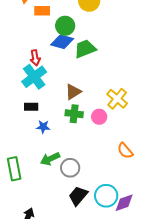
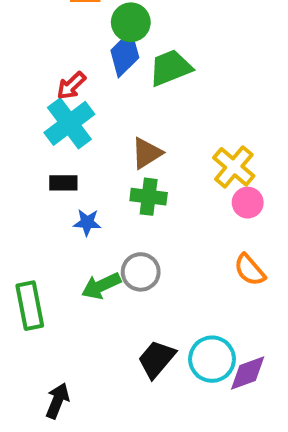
blue diamond: (62, 42) -> (125, 54), turned -60
red arrow: (35, 58) -> (71, 86), turned 56
pink circle: (99, 117) -> (248, 203), moved
gray circle: (70, 168) -> (141, 272), moved

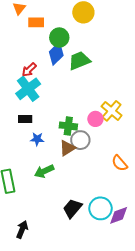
brown triangle: (147, 153) -> (67, 148), moved
pink circle: (248, 203) -> (95, 119), moved
gray circle: (141, 272) -> (80, 140), moved

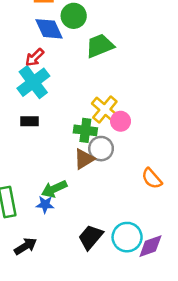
blue diamond: (56, 54) -> (49, 29), moved, turned -70
yellow cross: (112, 111) -> (105, 110), moved
blue star: (37, 139) -> (45, 205), moved
black arrow: (22, 230) -> (26, 246), moved, turned 36

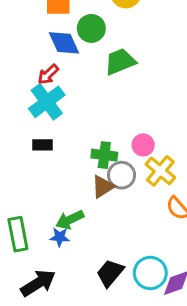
yellow cross: (105, 110) -> (160, 171), moved
black arrow: (26, 246) -> (38, 283), size x1.4

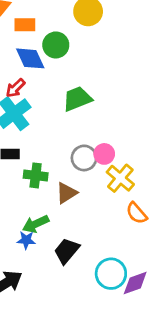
green trapezoid: (120, 62) -> (77, 99), moved
green cross: (104, 155) -> (36, 175), moved
gray circle: (122, 175) -> (84, 158), moved
black trapezoid: (110, 273) -> (67, 251), moved

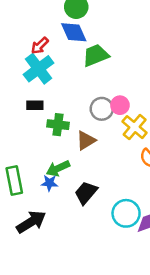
blue diamond: (30, 58) -> (74, 32), moved

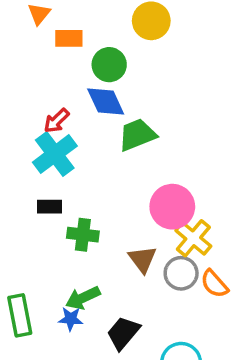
pink circle: (120, 105) -> (172, 207), size x1.6
gray circle: (102, 109) -> (181, 273), moved
brown triangle: (86, 140) -> (142, 259), moved, turned -35

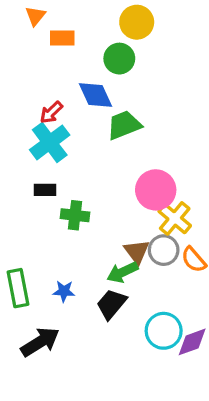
green circle: (109, 65) -> (119, 59), moved
brown triangle: (142, 259) -> (137, 252), moved
green arrow: (83, 298) -> (122, 272), moved

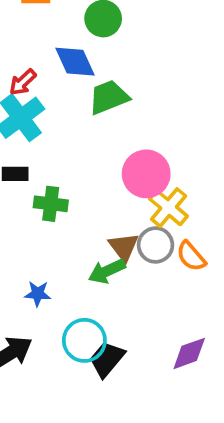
black trapezoid: (111, 304) -> (107, 359), moved
cyan circle: (164, 331) -> (84, 340), moved

